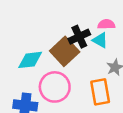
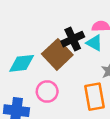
pink circle: (55, 87) -> (47, 91), size x0.7

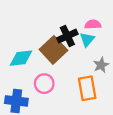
cyan triangle: (94, 43) -> (87, 39), turned 42

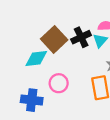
brown square: (53, 50) -> (54, 39), moved

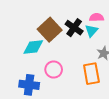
black cross: (81, 37) -> (74, 28), turned -30

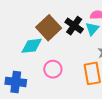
blue cross: (29, 85) -> (16, 82), moved

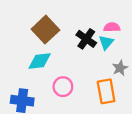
brown square: (49, 28) -> (45, 30), moved

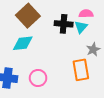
black cross: (86, 39) -> (64, 24), turned -30
pink circle: (63, 87) -> (38, 78), moved

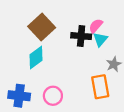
pink semicircle: (86, 14) -> (96, 26), moved, turned -48
cyan diamond: (23, 43) -> (36, 57), turned -30

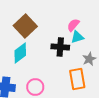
black cross: (81, 36) -> (60, 47), moved
cyan triangle: (100, 39) -> (77, 37), turned 32

